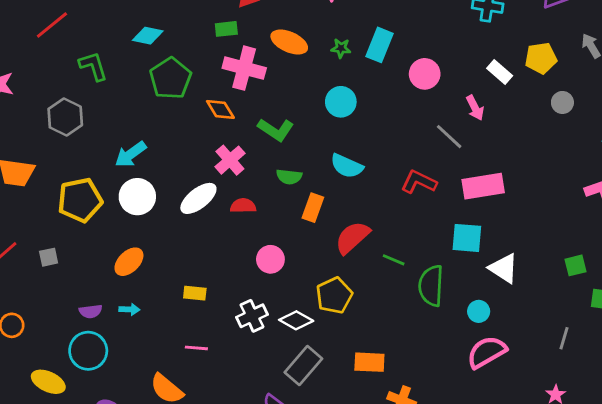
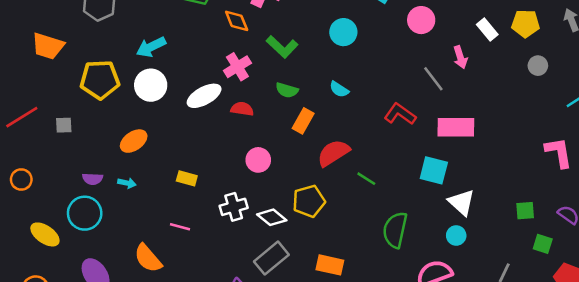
cyan semicircle: (347, 166) -> (339, 89), size x0.7
green semicircle: (431, 286) -> (395, 230), moved
cyan circle: (479, 311) -> (456, 235), moved

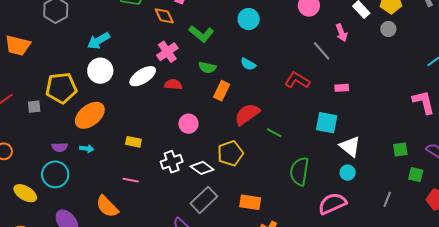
gray circle: (538, 66) -> (388, 29), moved
yellow pentagon: (100, 80) -> (61, 88), moved
pink rectangle: (456, 127) -> (342, 88), size x0.5
orange ellipse: (134, 141) -> (90, 115), size x1.4

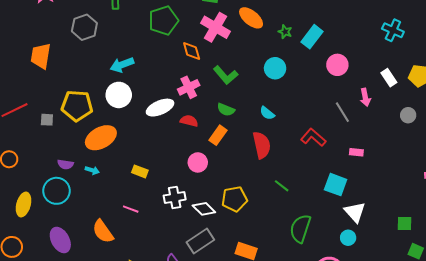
gray circle: (388, 29) -> (408, 115), moved
orange trapezoid: (18, 45) -> (41, 56), turned 76
orange rectangle: (222, 91) -> (218, 135), moved
red semicircle: (247, 114) -> (262, 145), moved, turned 104
yellow ellipse: (25, 193) -> (24, 204), turned 65

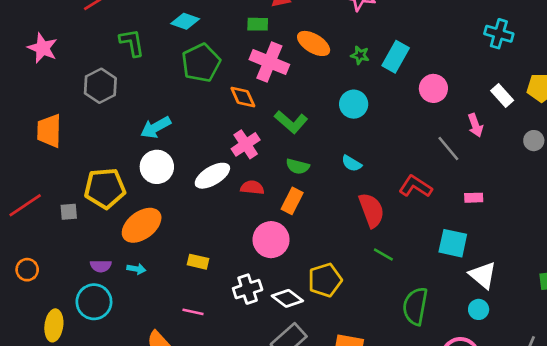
red semicircle: (262, 145) -> (371, 210), moved
pink circle: (198, 162) -> (271, 240), size x1.4

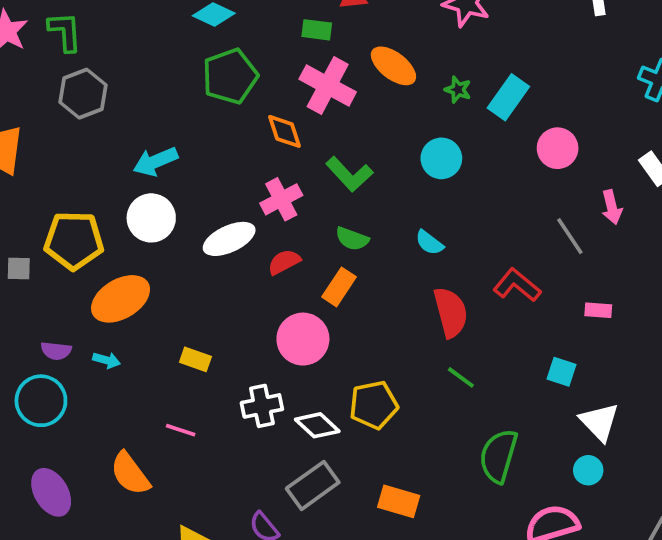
green L-shape: (132, 43) -> (65, 32), moved
red semicircle: (252, 188) -> (284, 262), turned -40
cyan square: (453, 243) -> (562, 372), size x0.7

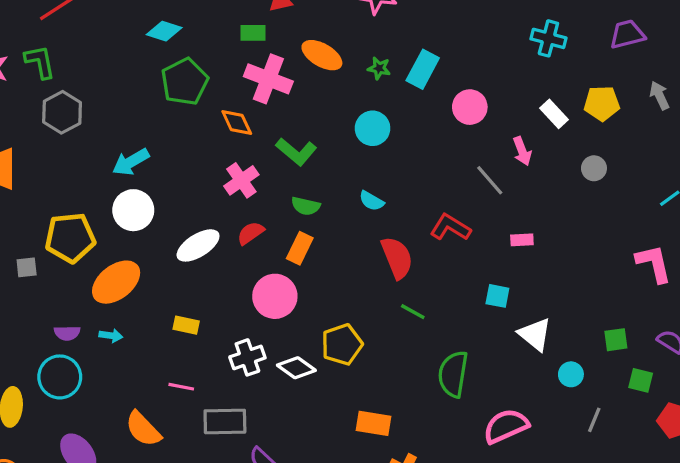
white ellipse: (229, 239) -> (198, 245), moved
cyan circle: (588, 470) -> (571, 374), moved
gray rectangle: (313, 485) -> (225, 421), moved, turned 42

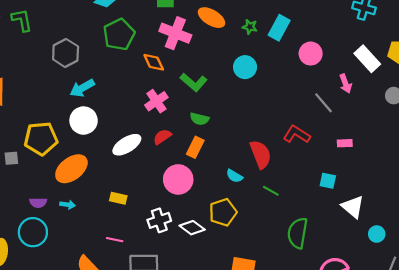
gray hexagon: (62, 112) -> (66, 53), moved
white rectangle: (554, 114) -> (367, 59), size x1.4
cyan semicircle: (371, 201) -> (234, 176), moved

